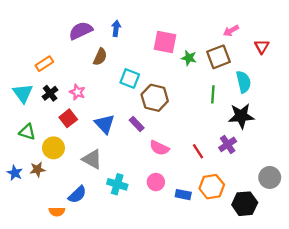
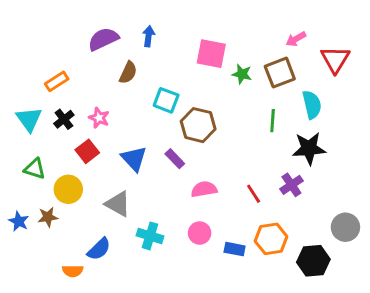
red triangle: (262, 47) -> (335, 59), size x1.5
pink semicircle: (159, 148) -> (204, 189), turned 144

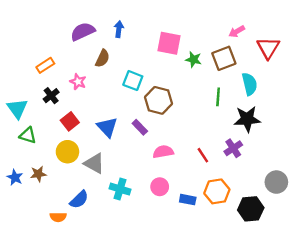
pink star: (99, 118) -> (78, 82), moved
cyan triangle: (29, 119) -> (17, 109), moved
yellow circle: (68, 189) -> (67, 152), moved

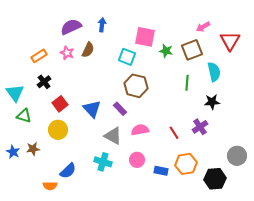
cyan square: (133, 81) -> (127, 57), moved
pink star: (78, 82) -> (67, 53), moved
black star: (247, 119) -> (212, 102), size x0.7
gray triangle: (94, 163) -> (113, 136), moved

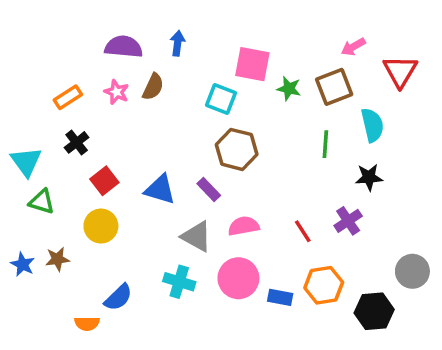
purple semicircle: (71, 27) -> (124, 47), turned 30
blue triangle: (92, 109) -> (160, 189), turned -30
pink circle: (137, 160) -> (238, 278), size x1.5

